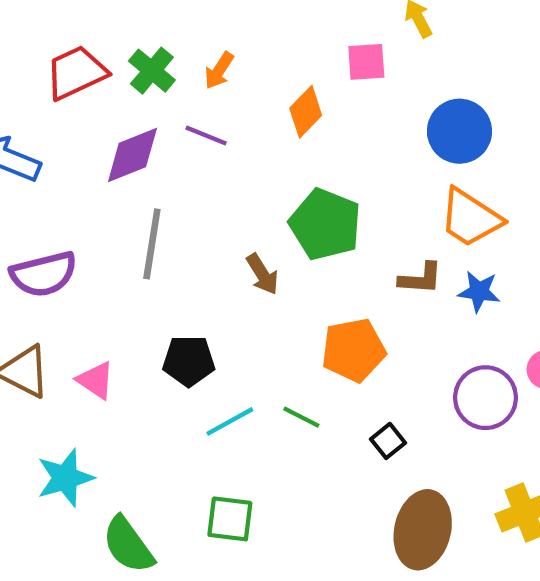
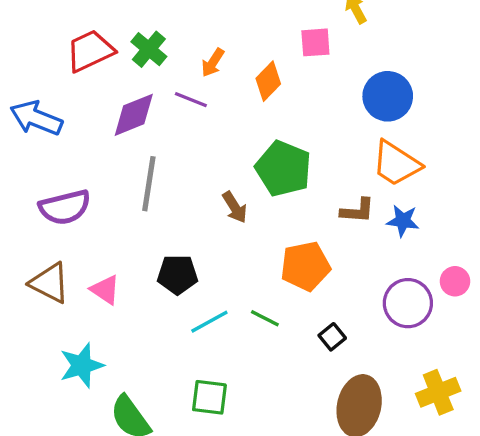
orange arrow: (219, 71) -> (213, 63), moved

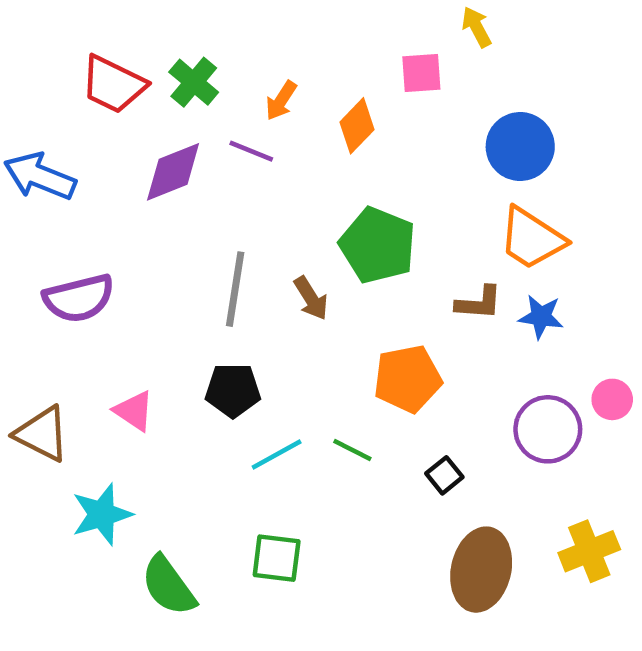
red trapezoid: (90, 51) -> (113, 84), turned -129
gray line: (149, 184) -> (235, 289), moved
brown triangle: (50, 283) -> (42, 434), moved

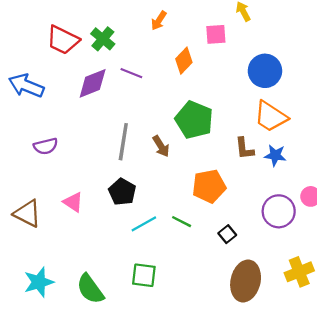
orange arrow: (281, 101) -> (159, 21), moved
purple semicircle: (79, 298) -> (46, 146), size x0.7
brown L-shape: (479, 303) -> (244, 148), turned 80
black pentagon: (233, 390) -> (122, 192), turned 30
cyan star: (102, 514) -> (39, 282), moved

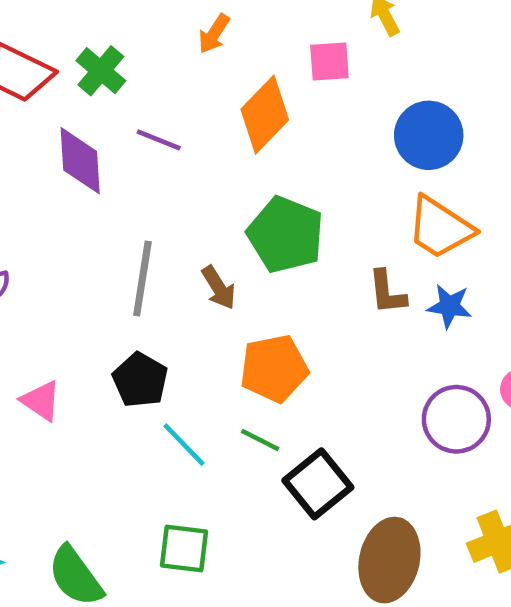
orange diamond: (184, 61) -> (265, 115), size x1.4
purple diamond: (93, 83) -> (80, 161), turned -72
orange pentagon: (209, 186) -> (274, 368), moved
cyan line: (144, 224) -> (184, 445), turned 75
black square: (227, 234) -> (318, 484), moved, size x1.8

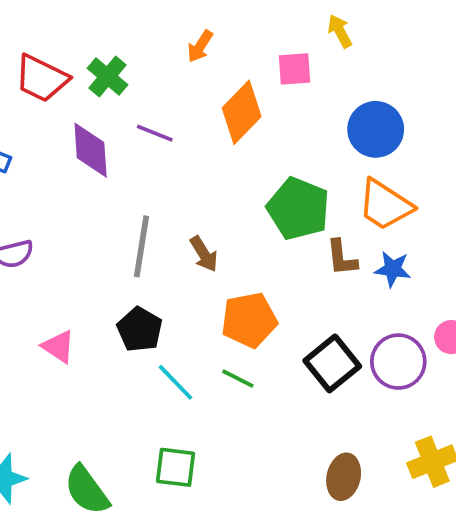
green pentagon: (286, 235) -> (298, 209), moved
black square: (318, 484) -> (332, 363), moved
brown ellipse: (389, 560) -> (344, 477), size x0.7

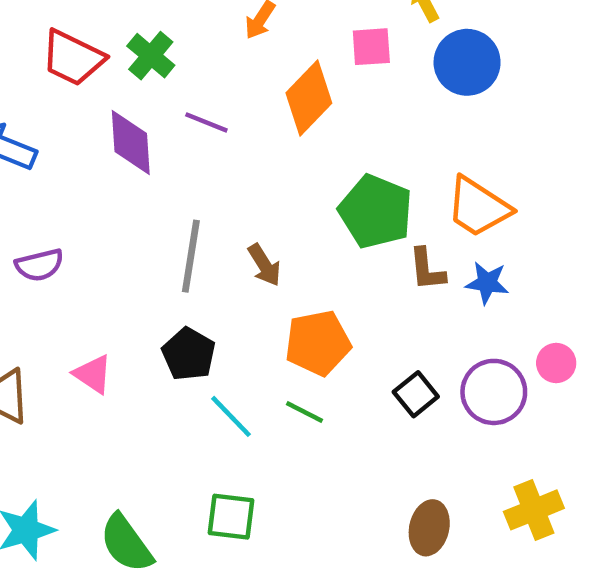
blue circle: (376, 129) -> (467, 62), moved
black square: (332, 363) -> (416, 394), size x0.7

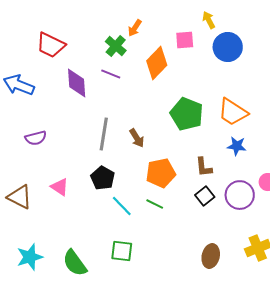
green cross: (151, 56) -> (116, 46), moved
brown L-shape: (427, 269) -> (204, 167), moved

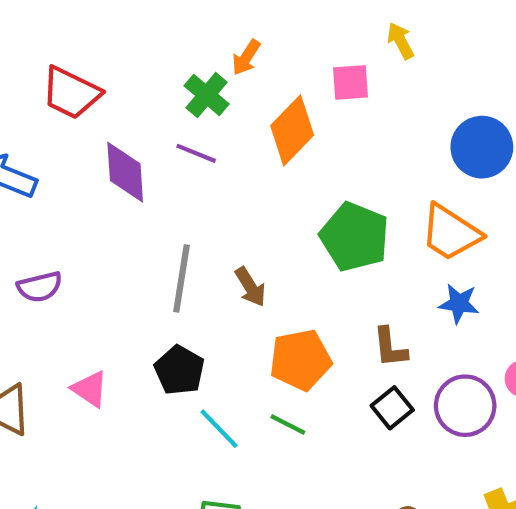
blue circle: (228, 47) -> (482, 147), moved

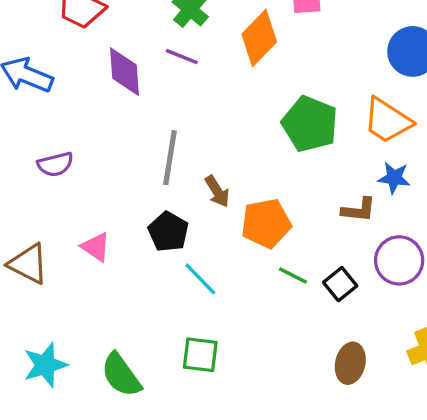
brown arrow: (250, 287) -> (217, 191), moved
brown L-shape: (390, 347) -> (359, 210), moved, turned -78
black square: (392, 408) -> (340, 284), moved
green line: (288, 424) -> (293, 276), moved

